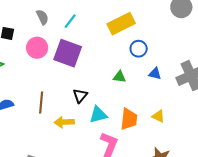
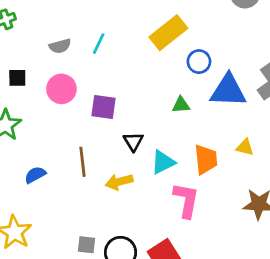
gray semicircle: (42, 17) -> (60, 46), turned 112
purple square: (68, 53) -> (103, 107), moved, size x0.7
blue triangle: (155, 74) -> (228, 91), size x2.0

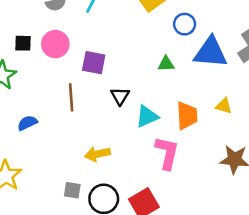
black square: (17, 78) -> (23, 43), moved
brown line: (82, 162) -> (71, 97), moved
yellow arrow: (119, 182) -> (97, 154), moved

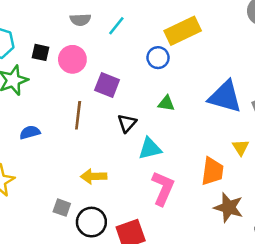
blue circle: (185, 24) -> (158, 58), moved
green triangle: (166, 64) -> (166, 103), moved
yellow triangle: (224, 106) -> (241, 147), moved, turned 30
orange trapezoid: (187, 116) -> (212, 171), moved

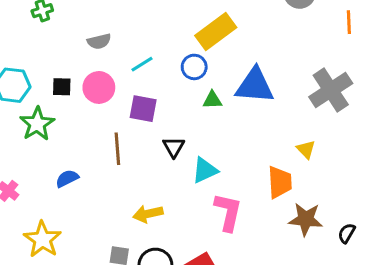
cyan line: (116, 26) -> (142, 64), moved, turned 30
blue triangle: (225, 97) -> (255, 86), moved
green triangle: (166, 103) -> (212, 100), moved

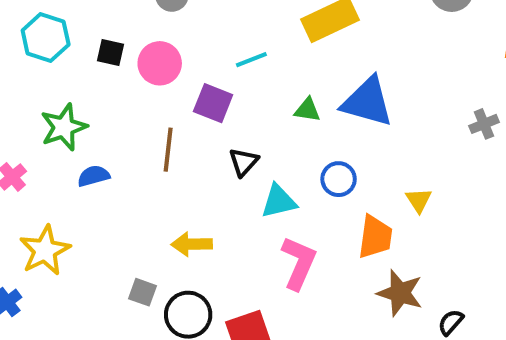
cyan line: (142, 64) -> (251, 60), moved
blue circle: (194, 67) -> (339, 179), moved
gray cross: (331, 90) -> (484, 124), moved, size x0.5
green star: (37, 124) -> (64, 127), moved

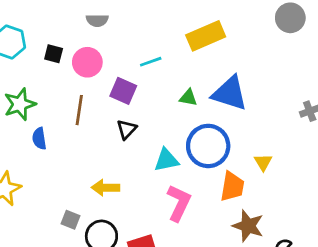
brown line: (168, 150) -> (79, 110), moved
black triangle: (244, 162) -> (127, 129), moved
blue semicircle: (94, 176) -> (39, 138), turned -85
blue circle: (339, 179) -> (208, 146), size x1.8

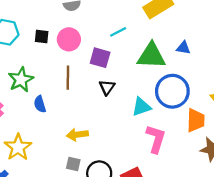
blue triangle: (230, 93) -> (183, 48), size x0.5
green triangle: (188, 98) -> (151, 56), size x2.0
yellow arrow: (105, 188) -> (77, 135), moved

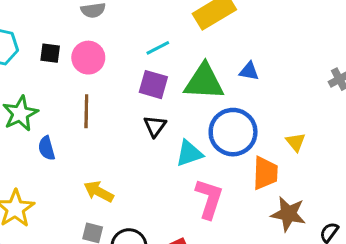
purple square: (100, 58) -> (153, 85), moved
black triangle: (107, 87) -> (155, 126), moved
yellow arrow: (77, 135) -> (99, 192), turned 35

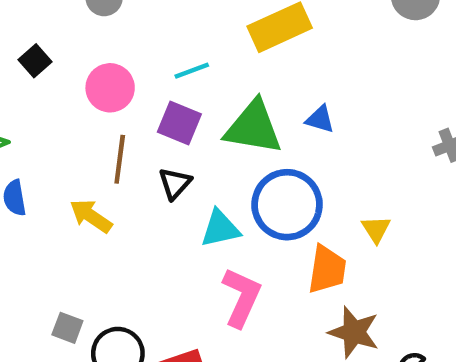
black square: (50, 53) -> (35, 61), turned 35
pink circle: (88, 58) -> (110, 88), moved
brown line: (86, 111) -> (120, 159), moved
yellow arrow: (99, 192) -> (91, 216), moved

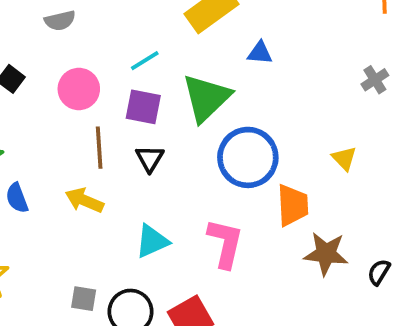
blue triangle: (320, 119) -> (260, 53), moved
green triangle: (253, 127) -> (206, 98), turned -42
cyan triangle: (220, 229) -> (152, 241), moved
yellow triangle: (376, 229) -> (344, 158), moved

